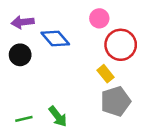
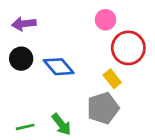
blue diamond: (55, 38) -> (59, 67), moved
gray pentagon: (116, 101) -> (103, 108), moved

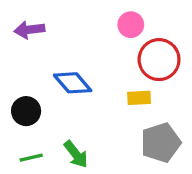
black circle: (21, 59) -> (26, 111), moved
yellow rectangle: (112, 79) -> (139, 98), turned -54
gray pentagon: (103, 108) -> (161, 143), moved

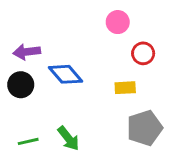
purple arrow: (29, 30) -> (27, 52), moved
red circle: (159, 60) -> (143, 53), size x0.6
black circle: (26, 111) -> (21, 85), moved

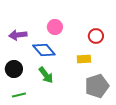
pink circle: (118, 22) -> (55, 27), moved
black circle: (21, 85) -> (14, 69), moved
green arrow: (68, 138) -> (46, 75), moved

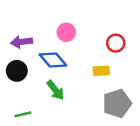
black circle: (14, 69) -> (17, 71), moved

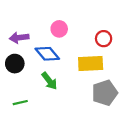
yellow rectangle: (101, 71) -> (91, 64), size x1.6

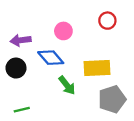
red circle: (104, 39) -> (107, 21), moved
green arrow: (49, 81) -> (67, 85), moved

